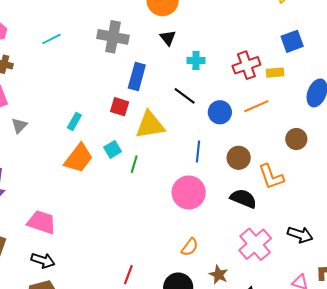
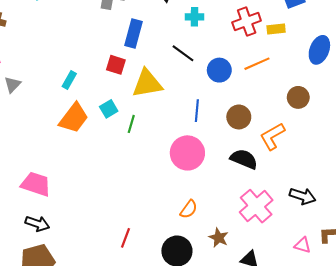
orange L-shape: (271, 177) -> (272, 136), turned 80

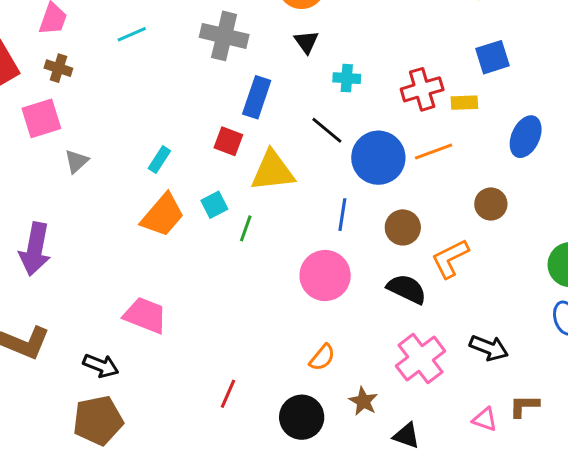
blue circle: (219, 70) -> (378, 158), size x1.5
pink trapezoid: (36, 184) -> (145, 315), moved

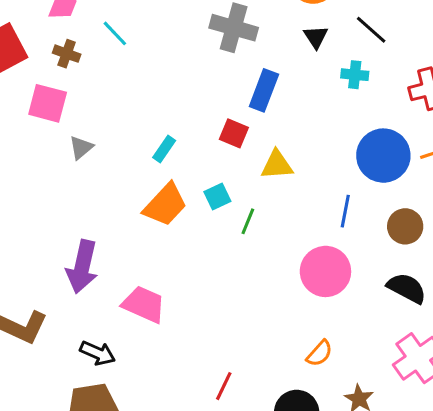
cyan line: (132, 34) -> (115, 33), moved, turned 68
pink square: (41, 118) -> (48, 103), turned 30
black line: (327, 130) -> (371, 30), moved
yellow triangle: (273, 171) -> (277, 165), size x0.7
purple arrow: (35, 249) -> (82, 267), moved

